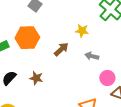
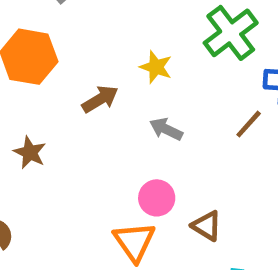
pink circle: (107, 78) -> (157, 198), moved

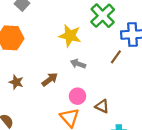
yellow star: (156, 67) -> (70, 36), size x1.5
brown arrow: (100, 99) -> (50, 79), moved

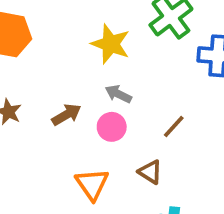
brown line: (116, 57) -> (174, 127), moved
pink circle: (78, 96) -> (112, 127), moved

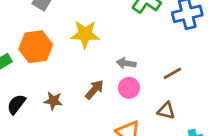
yellow star: (111, 44) -> (85, 34), moved
brown line: (174, 127) -> (172, 73), turned 36

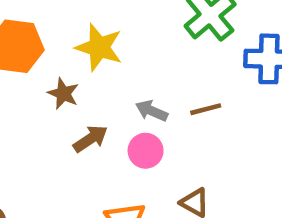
brown line: (172, 73) -> (206, 109), moved
brown star: (53, 101) -> (63, 93), moved

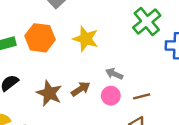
brown star: (63, 93) -> (49, 93), moved, size x1.5
brown line: (206, 109) -> (142, 96), moved

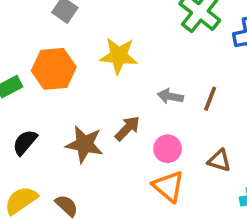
pink circle: (111, 96) -> (168, 149), moved
brown line: (142, 96) -> (210, 99), moved, turned -42

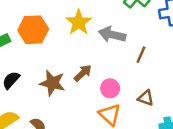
yellow star: (119, 56) -> (79, 22), turned 30
gray arrow: (170, 96) -> (112, 35), moved, size x1.5

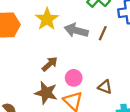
brown line: (141, 55) -> (103, 33), moved
brown star: (52, 83) -> (46, 93), moved

